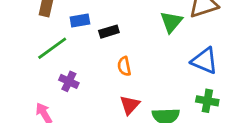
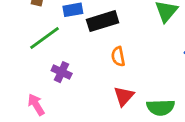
black rectangle: (109, 32) -> (103, 21), size x1.5

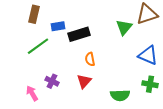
purple cross: (62, 72) -> (52, 81), moved
red triangle: (124, 96) -> (84, 81), moved

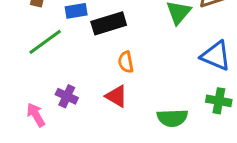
red triangle: (84, 81) -> (116, 96), turned -42

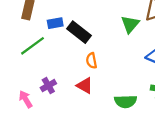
black rectangle: (109, 23) -> (79, 32), turned 55
purple cross: (67, 96) -> (48, 86), turned 35

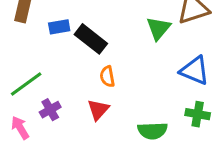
green line: (32, 46) -> (26, 84), moved
red triangle: (85, 86) -> (98, 110), turned 42

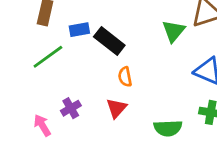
green line: (26, 84) -> (48, 57), moved

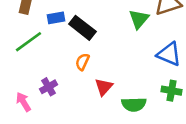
orange semicircle: (125, 77) -> (82, 62), moved, turned 36
red triangle: (116, 108) -> (104, 87), moved

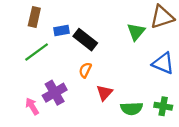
purple cross: (49, 87) -> (55, 93), size x1.5
green cross: (172, 91) -> (163, 106), moved

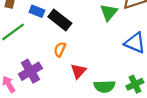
blue rectangle: (61, 31) -> (37, 11), turned 32
green cross: (163, 106) -> (135, 84), turned -35

